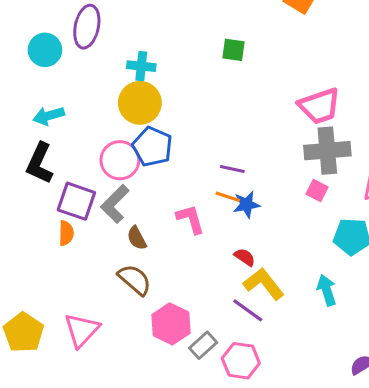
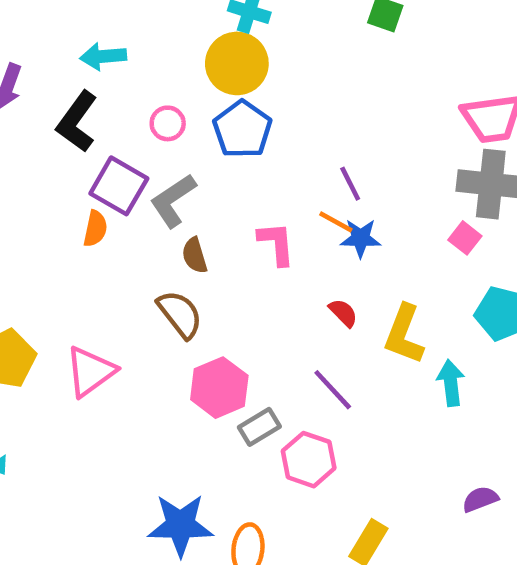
pink circle: (120, 160) -> (168, 123), moved, size x0.6
purple line: (232, 169) -> (350, 184), turned 40
yellow L-shape: (264, 284) -> (404, 334), moved, turned -132

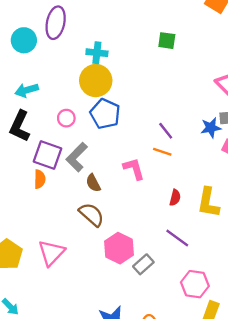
blue star: (361, 238) -> (211, 128), moved
red semicircle: (343, 313) -> (175, 198), turned 70
pink hexagon: (309, 460) -> (195, 284), moved

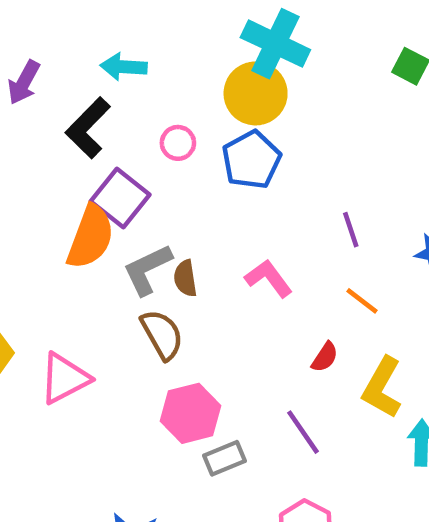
cyan cross: (97, 53) -> (275, 44), size x1.6
orange line: (162, 152) -> (362, 301), moved
gray L-shape: (77, 157) -> (147, 270), moved
pink L-shape: (134, 169) -> (269, 278), turned -40
orange semicircle: (40, 179) -> (90, 237), size x1.8

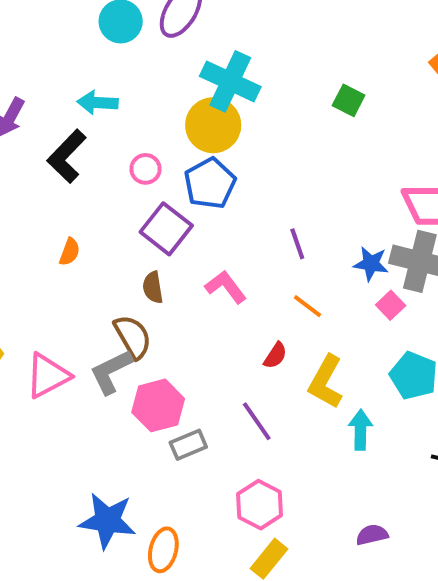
purple square: (120, 198) -> (166, 229), moved
orange semicircle: (90, 237) -> (70, 252), size x0.5
gray L-shape: (147, 270) -> (111, 372), moved

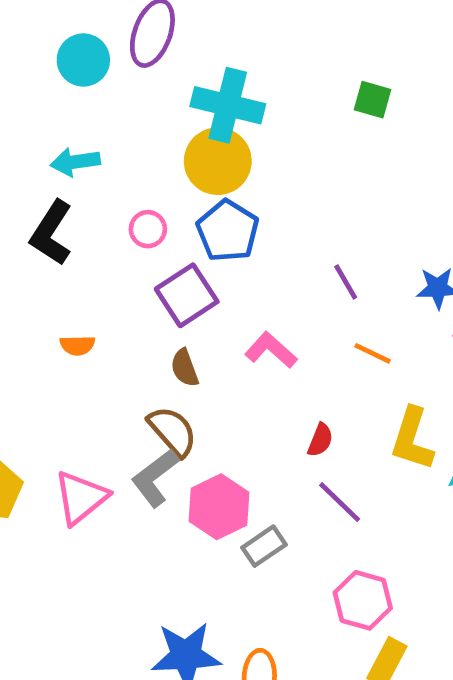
purple square: (166, 229) -> (187, 295), turned 30
orange semicircle: (70, 252) -> (77, 345), turned 80
red semicircle: (275, 356) -> (320, 440), moved

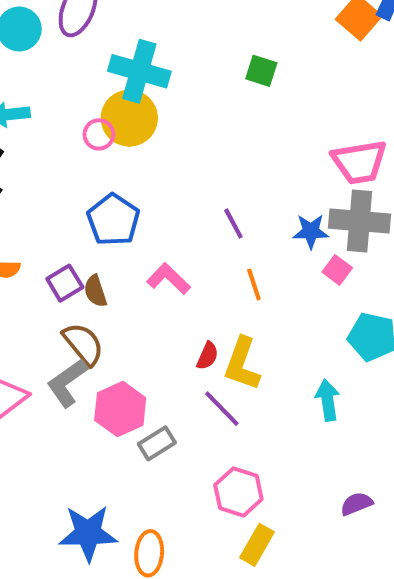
pink circle: (148, 229) -> (99, 134), moved
blue pentagon: (228, 231) -> (113, 220), moved
purple square: (187, 295) -> (65, 283), moved, size x0.7
orange line: (373, 353) -> (254, 284), turned 44
yellow L-shape: (412, 439) -> (242, 364), moved

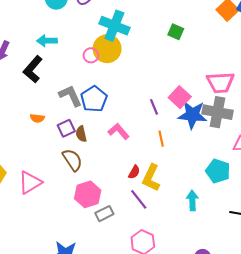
blue star: (311, 231) -> (192, 115), size x1.6
pink square: (337, 270) -> (180, 97), moved, size x1.5
gray L-shape: (67, 383) -> (70, 96), moved, turned 95

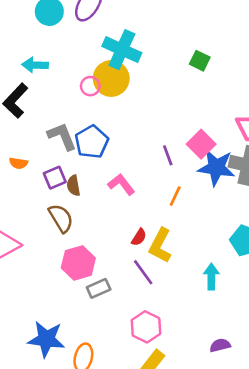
orange line: (161, 139) -> (175, 196), turned 35

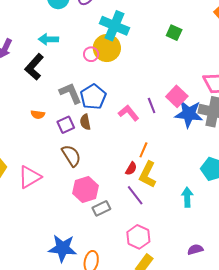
pink L-shape: (121, 184) -> (129, 113), moved
brown semicircle: (73, 186) -> (85, 122), moved
orange line: (175, 196) -> (143, 150), moved

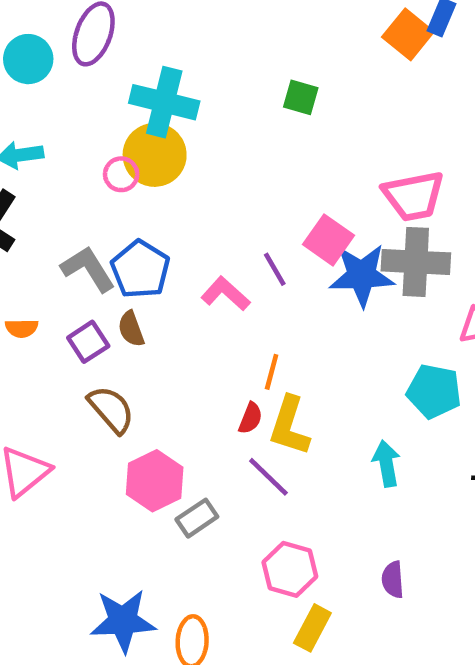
purple semicircle: (195, 250) -> (393, 580), moved, turned -70

